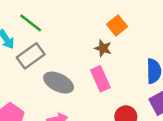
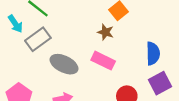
pink rectangle: (100, 79) -> (103, 61), turned -40

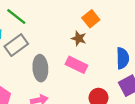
gray ellipse: (64, 64) -> (40, 68), turned 60

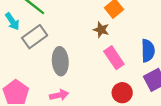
pink rectangle: (77, 65) -> (114, 58), moved, turned 30

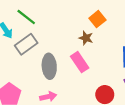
pink rectangle: (114, 58) -> (80, 62), moved

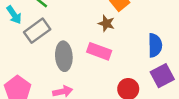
pink rectangle: (80, 62) -> (99, 51), turned -36

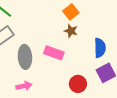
brown star: (106, 23) -> (71, 31), moved

